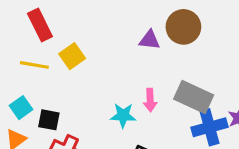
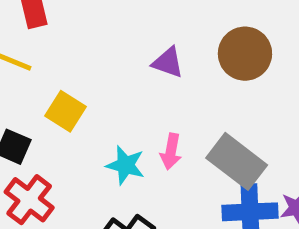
purple triangle: (150, 40) -> (168, 62), moved
yellow square: (72, 56) -> (66, 111), moved, turned -35

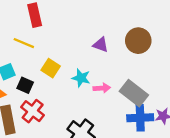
pink arrow: (171, 151) -> (102, 88), turned -105
cyan star: (125, 165) -> (81, 78), moved

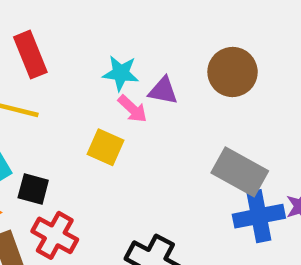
yellow square: (51, 68) -> (106, 147), moved
cyan star: (81, 78) -> (121, 73), moved
pink arrow: (102, 88) -> (132, 109), moved, turned 56

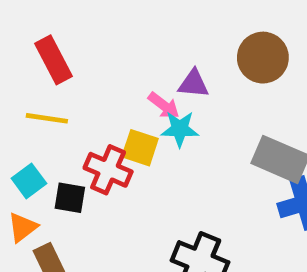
cyan star: (121, 73) -> (180, 129), moved
red cross: (55, 235) -> (108, 170), moved

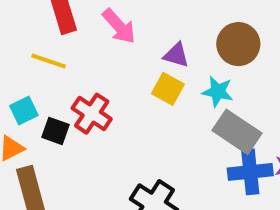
pink arrow: (164, 105) -> (119, 26), moved, size x1.4
cyan star: (180, 129) -> (218, 92), moved
yellow square: (140, 148) -> (168, 89), moved

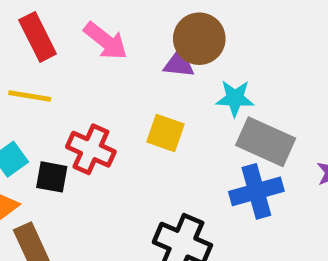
brown circle: (238, 44) -> (199, 39), moved
yellow square: (168, 89) -> (166, 133), moved
blue cross: (250, 172) -> (256, 191), moved

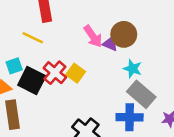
pink arrow: (106, 41) -> (93, 36), moved
yellow square: (166, 133) -> (76, 73), moved
black square: (52, 177) -> (32, 81), size x1.6

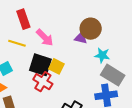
pink arrow: (93, 36) -> (45, 38), moved
red cross: (55, 73) -> (43, 82), moved
black square: (32, 81) -> (40, 65), moved

